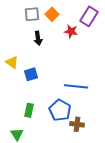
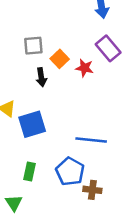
orange square: (52, 14) -> (60, 59), moved
purple rectangle: (89, 16) -> (108, 48), turned -72
blue square: (31, 74) -> (32, 124), size x1.5

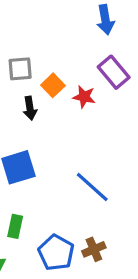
blue line: (91, 140) -> (92, 187), turned 36
blue pentagon: (70, 171) -> (56, 253), moved
brown cross: (92, 190) -> (94, 249), turned -30

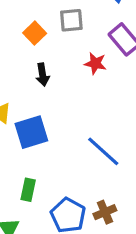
gray square: (20, 69) -> (71, 20), moved
orange square: (53, 85) -> (35, 33), moved

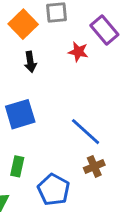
orange square: (35, 33) -> (23, 24), size x1.4
brown cross: (105, 212) -> (94, 166), moved

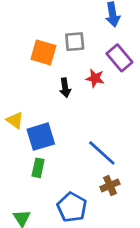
orange square: (23, 24) -> (43, 52), turned -30
black arrow: (30, 62) -> (65, 88), moved
green rectangle: (17, 166) -> (38, 168), moved

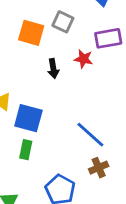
gray square: (75, 42) -> (63, 22), turned 30
purple rectangle: (119, 58) -> (108, 38), turned -60
blue square: (41, 137) -> (28, 118), turned 32

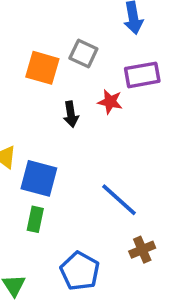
brown cross: (99, 168) -> (142, 250), moved

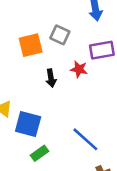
orange square: (42, 68) -> (31, 45), turned -30
green rectangle: (35, 219) -> (39, 153), moved, turned 42

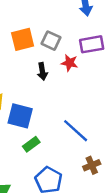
gray square: (60, 35) -> (51, 41), moved

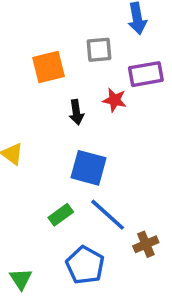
gray square: (51, 41) -> (99, 50), moved, turned -30
blue square: (20, 116) -> (89, 168), moved
blue line: (76, 131) -> (108, 215), moved

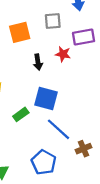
green rectangle: (61, 215) -> (21, 114), moved

